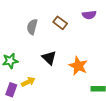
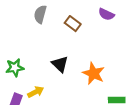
purple semicircle: (89, 15) -> (106, 14), turned 32
gray semicircle: (32, 27) -> (40, 14), moved

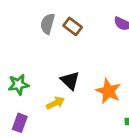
brown rectangle: (73, 24) -> (73, 26), moved
yellow arrow: (36, 92) -> (55, 103), moved

